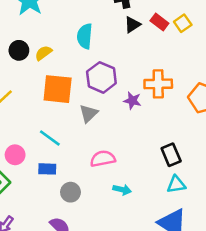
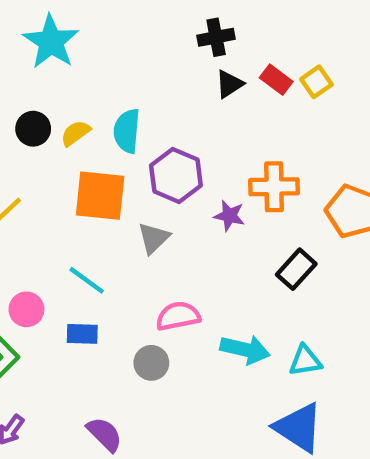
cyan semicircle: (85, 36) -> (127, 131), moved
black rectangle: (171, 155) -> (296, 269), moved, turned 65
cyan arrow: (122, 190) -> (245, 349), moved, size x1.5
gray circle: (70, 192) -> (151, 363), moved

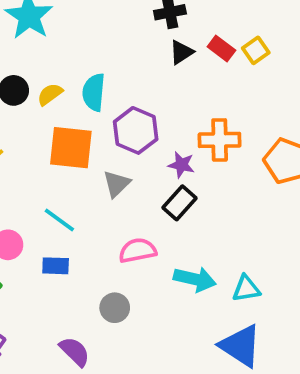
black rectangle: (296, 269) -> (180, 203), moved
gray circle: (151, 363) -> (115, 308), moved

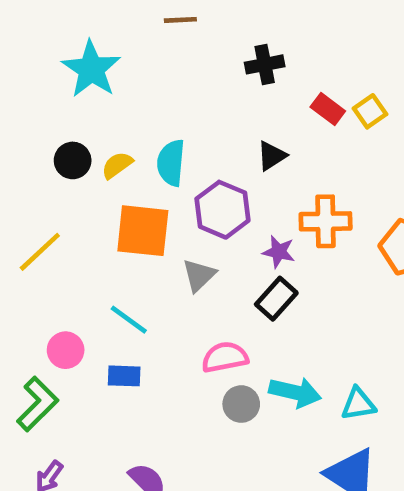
black triangle: (181, 52) -> (272, 156), moved
gray circle: (115, 308) -> (241, 404), moved

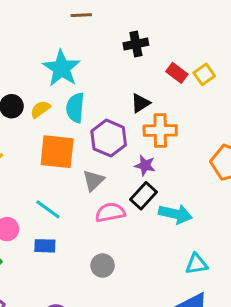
cyan star: (91, 69) -> (62, 68), moved
orange cross: (326, 221) -> (160, 130), moved
pink semicircle: (225, 357) -> (110, 212), moved
cyan arrow: (295, 392) -> (175, 214), moved
gray circle: (241, 404) -> (103, 266), moved

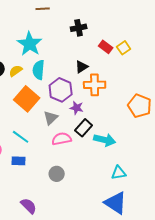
orange square: (57, 152) -> (27, 99), turned 35
purple star: (145, 165) -> (77, 108), moved

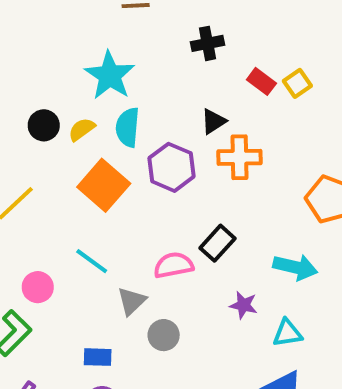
purple star: (77, 108) -> (243, 305), moved
gray triangle: (51, 118) -> (132, 301), moved
cyan arrow: (105, 140) -> (295, 267), moved
blue rectangle: (19, 161) -> (98, 357), moved

